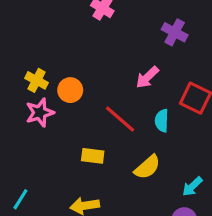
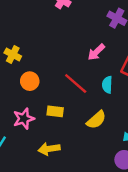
orange circle: (70, 90) -> (30, 81), moved
pink star: (40, 113) -> (24, 119), moved

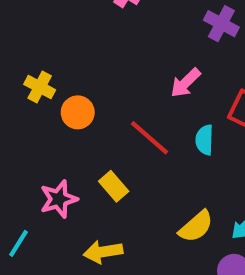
orange circle: (30, 81) -> (78, 112), moved
yellow rectangle: (55, 111) -> (114, 186), turned 42
yellow semicircle: (96, 120) -> (196, 226), moved

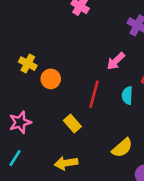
red line: (150, 138) -> (94, 94), turned 64
pink star: (59, 199) -> (20, 122), moved

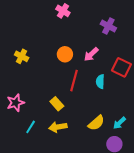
orange circle: (51, 79) -> (65, 54), moved
cyan line: (15, 158) -> (31, 127), moved
yellow arrow: (66, 163) -> (58, 127), moved

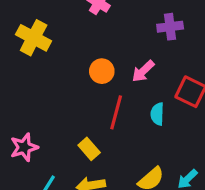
purple cross: (108, 26) -> (170, 27), turned -35
yellow cross: (22, 56) -> (34, 38), moved, size x1.5

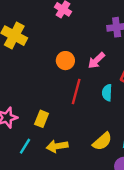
yellow rectangle: (89, 149) -> (42, 119), moved, turned 63

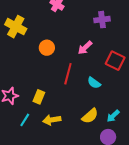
orange circle: (65, 61) -> (47, 48), moved
cyan semicircle: (107, 93) -> (94, 83), moved, turned -56

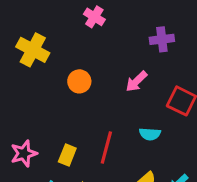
red line: (68, 74) -> (106, 147), moved
cyan semicircle: (94, 83) -> (150, 134), turned -32

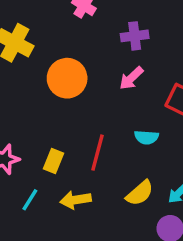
purple cross: (162, 39) -> (135, 36), moved
orange circle: (79, 81) -> (67, 78), size x1.5

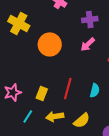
cyan semicircle: (146, 137) -> (95, 90), moved, turned -80
yellow semicircle: (140, 193) -> (82, 120), moved

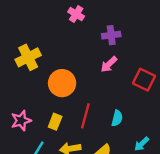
yellow cross: (19, 23) -> (28, 57), moved, turned 35
orange circle: (50, 44) -> (62, 83), moved

